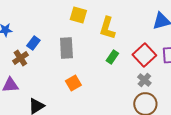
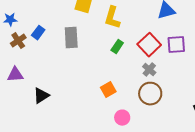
brown cross: (20, 58) -> (18, 41), moved
orange square: (73, 83) -> (108, 90), moved

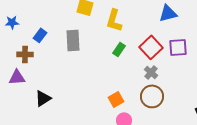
brown cross: (18, 41) -> (25, 54), moved, turned 35
orange square: (108, 90) -> (116, 99), moved

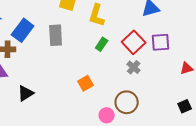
blue rectangle: (40, 35) -> (23, 30), size x1.6
brown circle: (152, 96) -> (127, 102), moved
orange square: (116, 99) -> (86, 83), moved

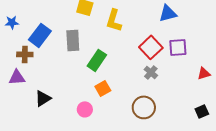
green rectangle: (102, 44) -> (97, 60), moved, size x1.5
pink circle: (107, 115) -> (85, 109), moved

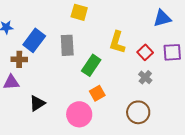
yellow L-shape: (114, 20) -> (117, 42), moved
red square: (151, 47) -> (145, 52), size x0.7
pink circle: (85, 109) -> (79, 114), size x1.6

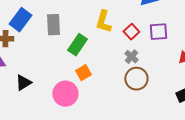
brown circle: (138, 112) -> (136, 79), moved

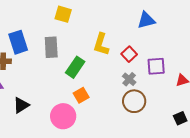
blue rectangle: (20, 20) -> (18, 42), turned -55
purple square: (158, 32) -> (156, 66), moved

